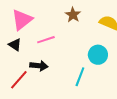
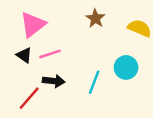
pink line: (46, 40) -> (50, 54), moved
cyan line: (80, 77) -> (94, 82), moved

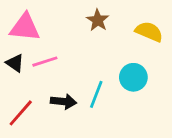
pink triangle: (33, 25) -> (25, 27), turned 44
black arrow: (54, 81) -> (63, 102), moved

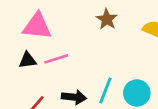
black triangle: (15, 63) -> (28, 60), turned -42
cyan circle: (133, 77) -> (137, 93), moved

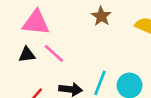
pink line: (56, 59) -> (54, 53), turned 60

